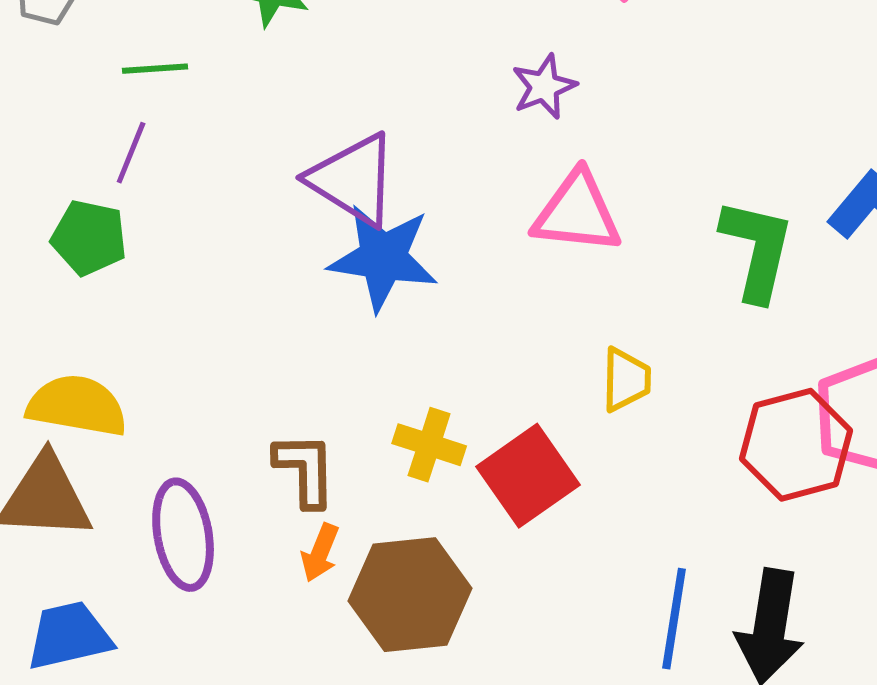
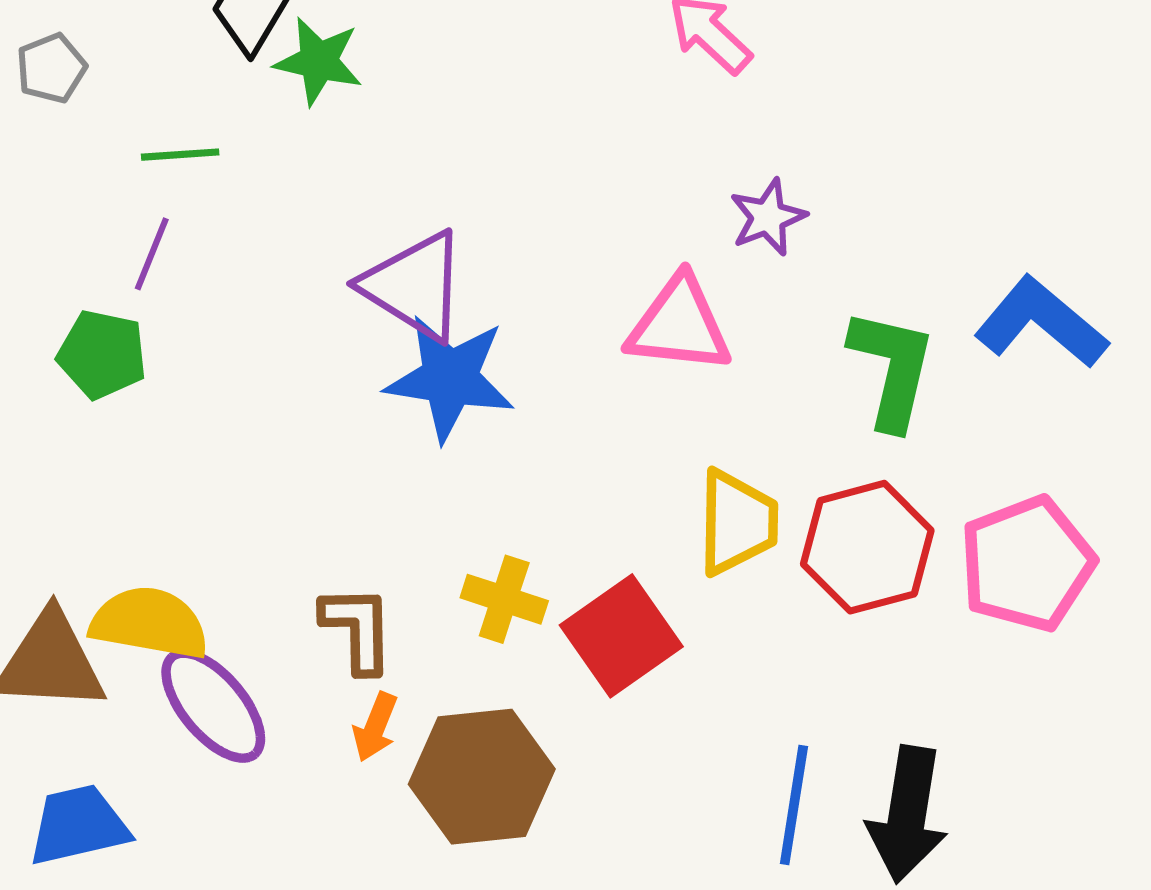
purple star: (544, 87) -> (768, 217), moved
yellow trapezoid: (626, 380) -> (737, 522), size x1.4
yellow semicircle: (77, 406) -> (149, 623), moved
red hexagon: (796, 445) -> (867, 547), moved
purple ellipse: (183, 535) -> (213, 706), turned -30

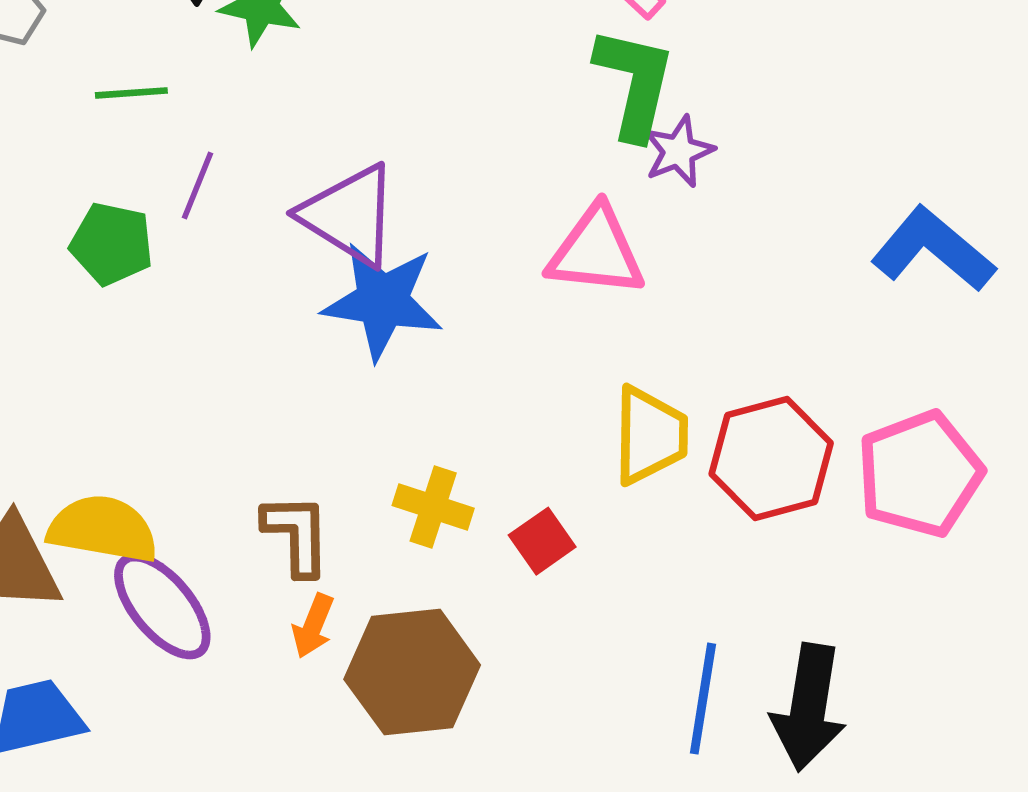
purple line: (152, 254) -> (198, 185), moved
green pentagon: (102, 354) -> (112, 244), moved
green L-shape: (892, 369) -> (635, 83), moved
red square: (621, 636) -> (542, 541), size x0.6

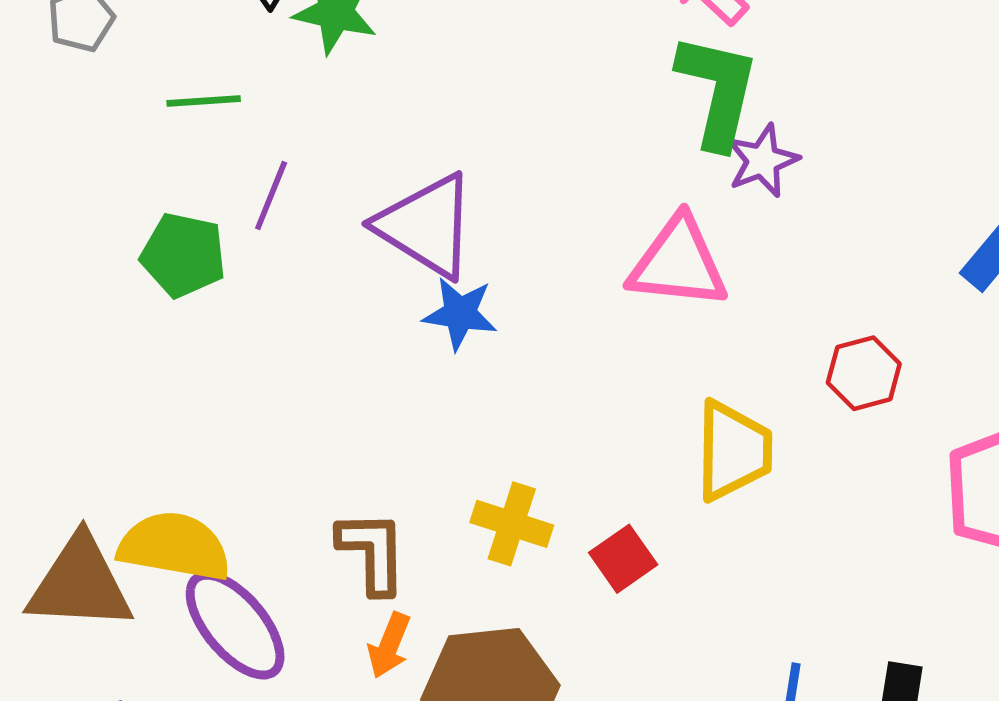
blue star: (382, 301) -> (460, 314), size x0.6
red hexagon: (771, 459) -> (864, 373), moved, size x0.6

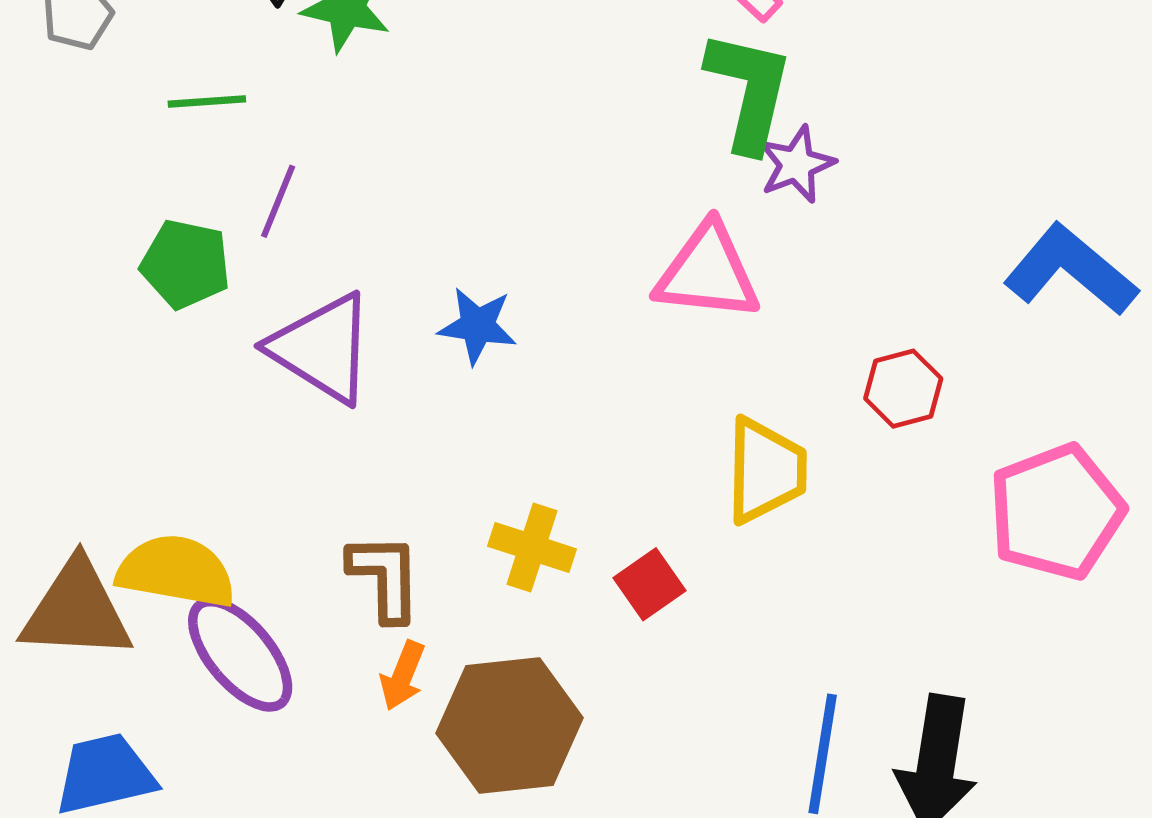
purple triangle: (426, 226) -> (322, 348), moved

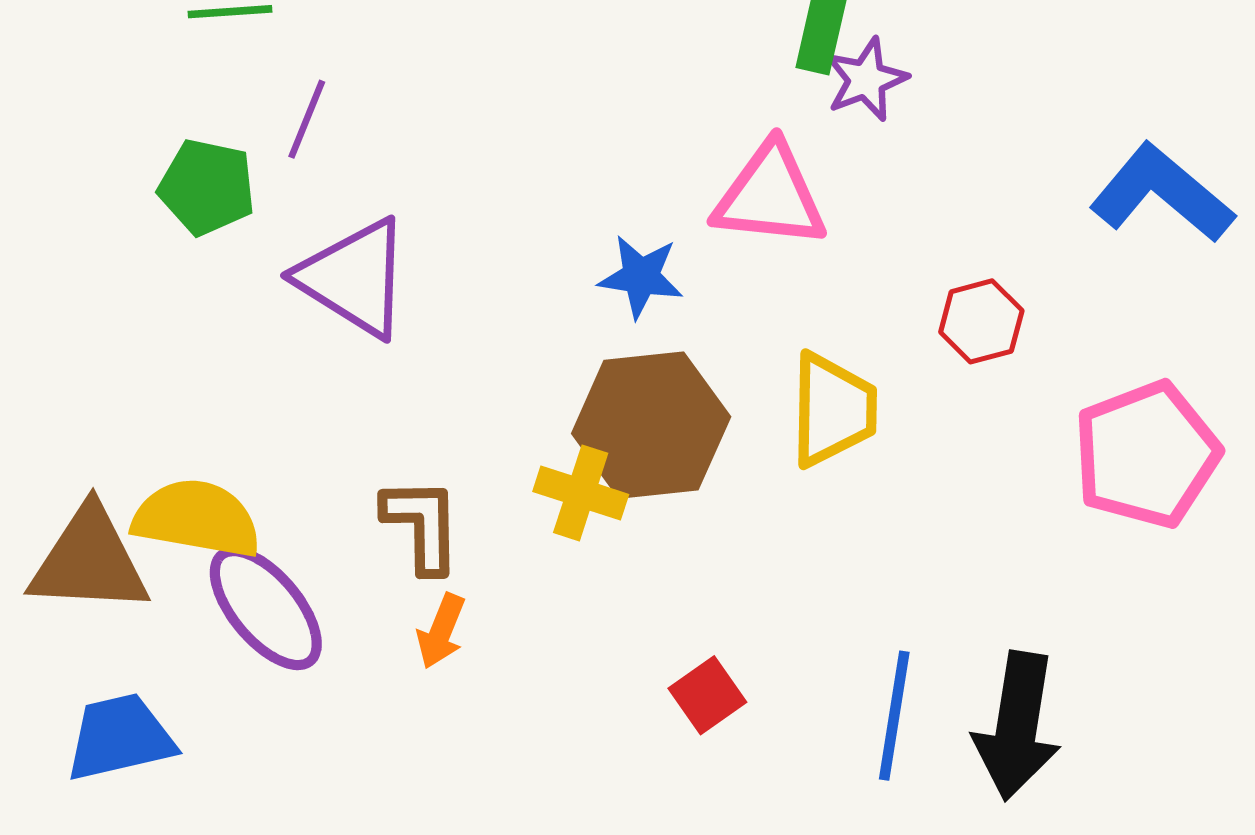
blue star: (477, 326) -> (641, 277), moved
red square: (649, 584) -> (707, 695), moved
brown hexagon: (509, 725) -> (651, 425), moved

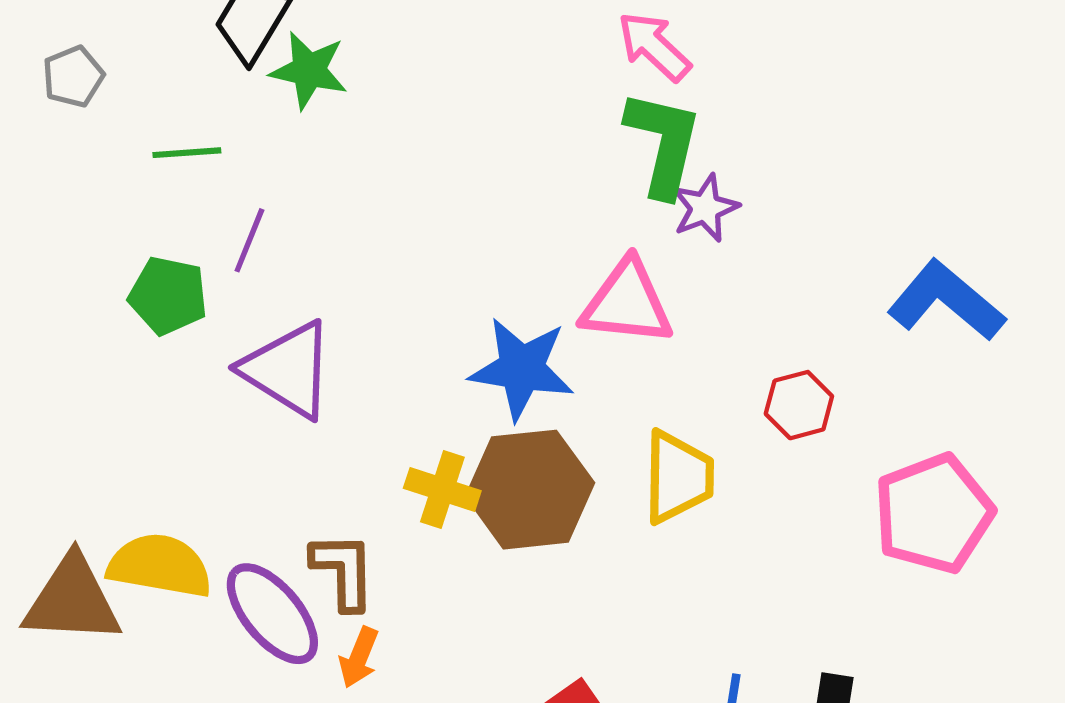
blue star: (641, 277) -> (522, 369), size x1.5
yellow cross: (581, 493) -> (442, 490), moved
purple ellipse: (266, 608) -> (272, 614), moved

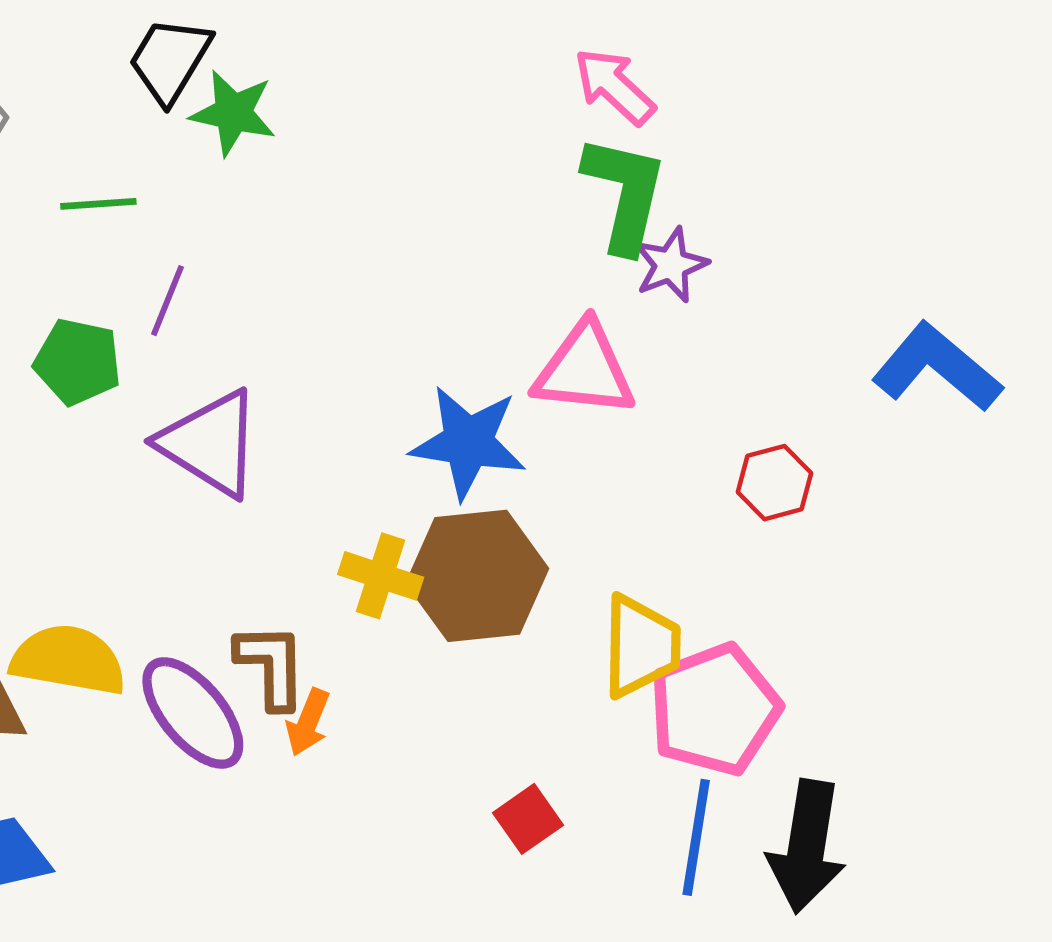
yellow trapezoid: (678, 477) -> (641, 646), moved
pink pentagon: (934, 514) -> (715, 710), moved
orange arrow: (359, 657) -> (308, 722), moved

